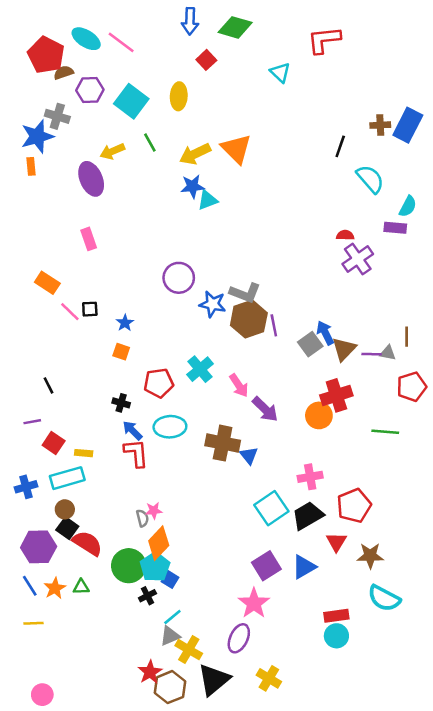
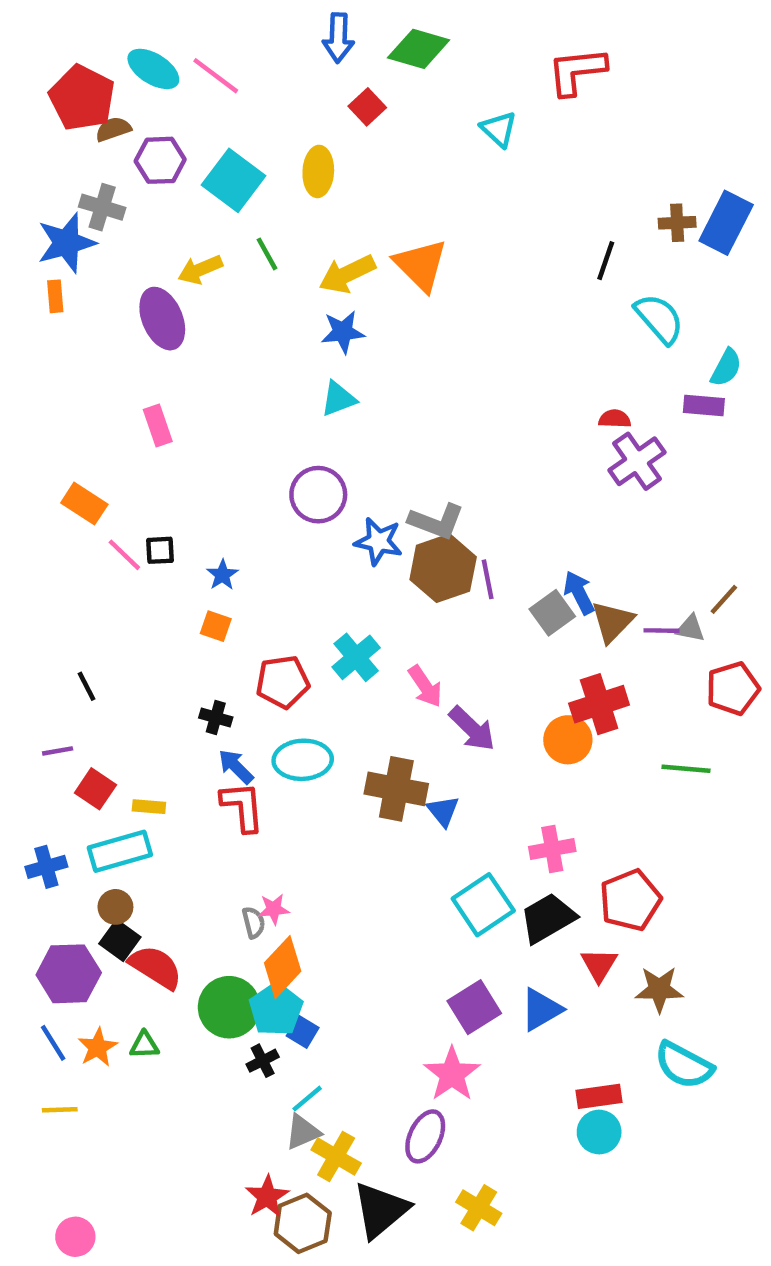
cyan triangle: (208, 200) -> (338, 399), moved
brown line: (407, 337) -> (724, 599), turned 42

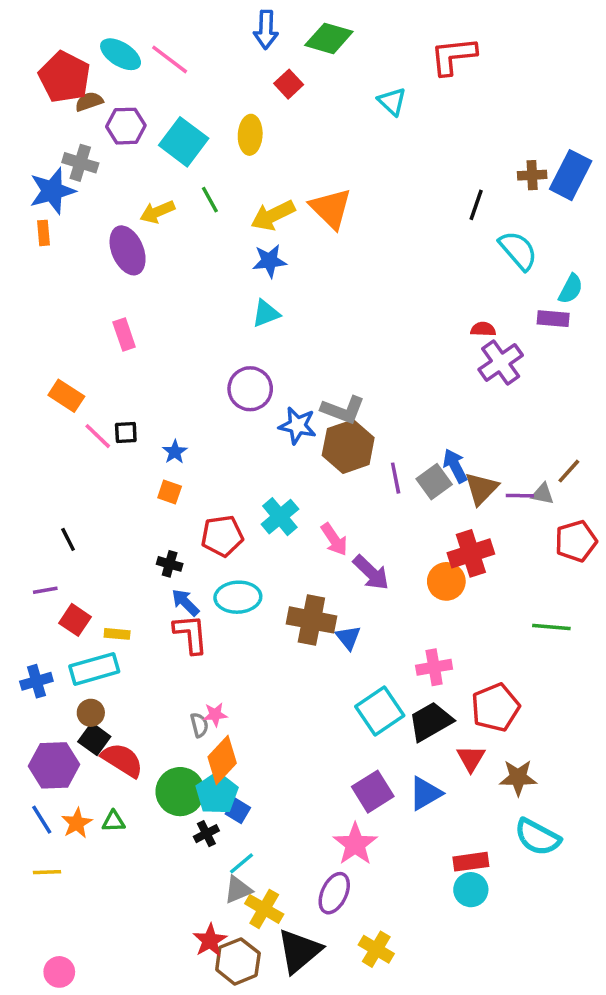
purple line: (488, 579) -> (396, 478), moved
green line: (686, 769) -> (551, 627), moved

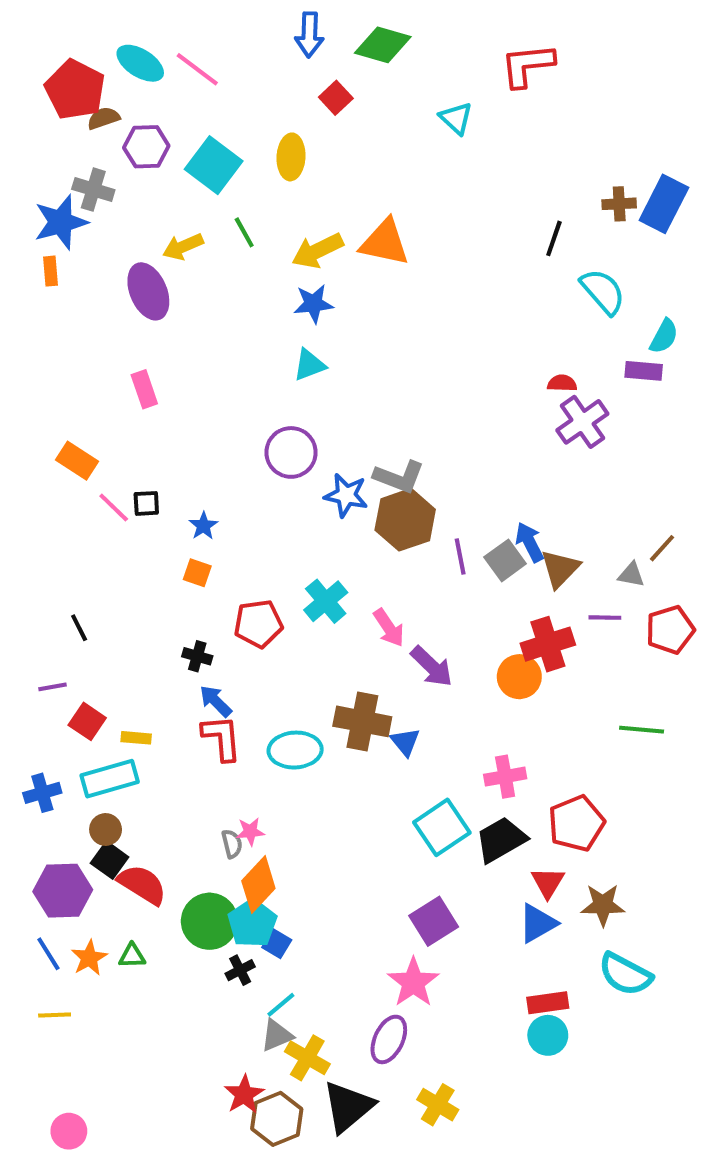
orange triangle: (331, 208) -> (385, 243), turned -33
purple line: (520, 496) -> (605, 618), moved
cyan ellipse: (238, 597) -> (295, 750), moved
blue triangle: (425, 793) -> (538, 923), moved

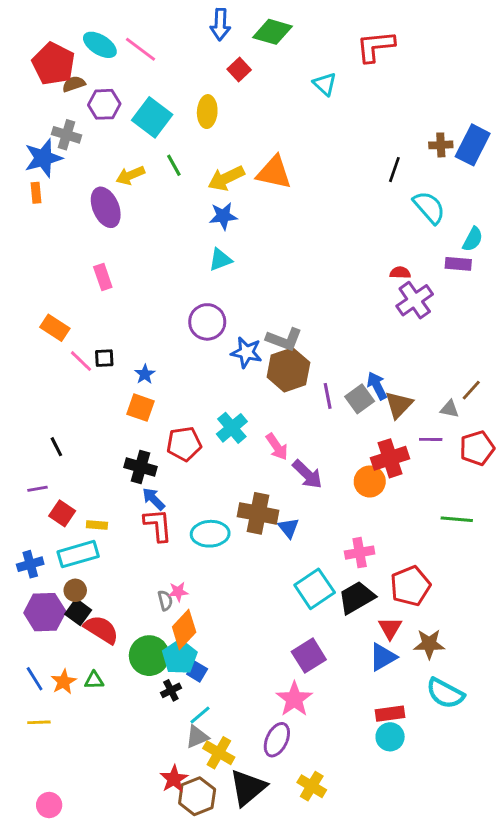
orange square: (197, 573) -> (141, 408), size x1.4
black cross: (197, 656) -> (141, 467), size x1.5
purple hexagon: (63, 891) -> (45, 612), moved

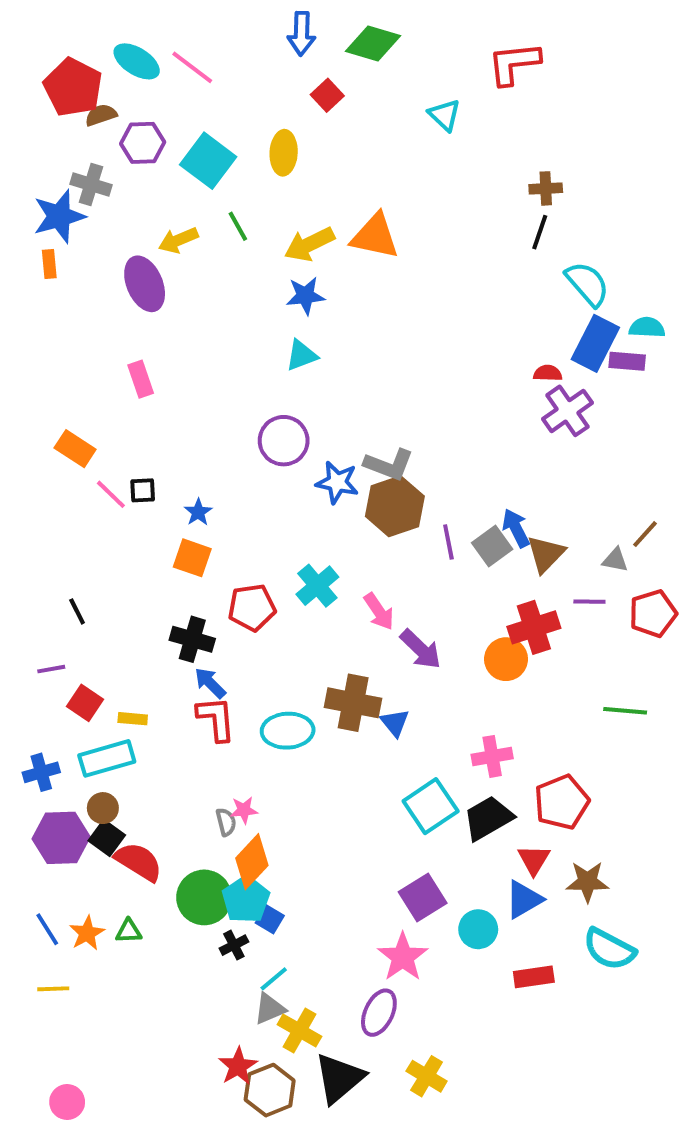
brown cross: (441, 145) -> (546, 188), moved
blue rectangle: (473, 145) -> (595, 343), moved
cyan semicircle: (473, 239) -> (647, 327), turned -115
cyan circle: (390, 737) -> (478, 929), moved

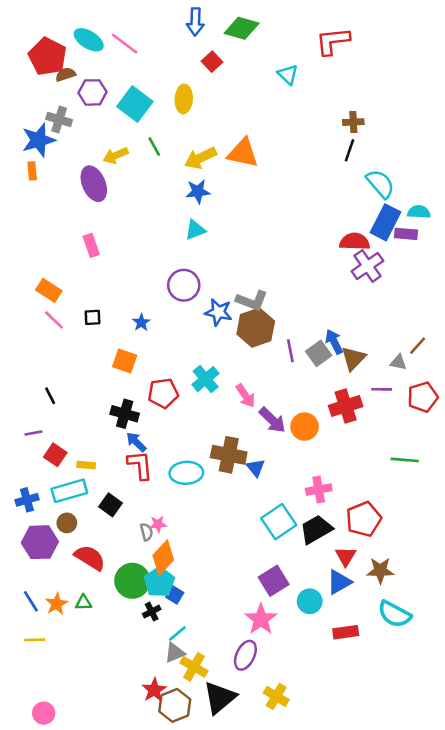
red semicircle: (548, 373) -> (355, 242), size x1.6
pink line: (111, 494) -> (54, 320), moved
blue star: (198, 512) -> (141, 322), moved
orange circle: (506, 659) -> (305, 427), moved
black square: (107, 838) -> (110, 505), moved

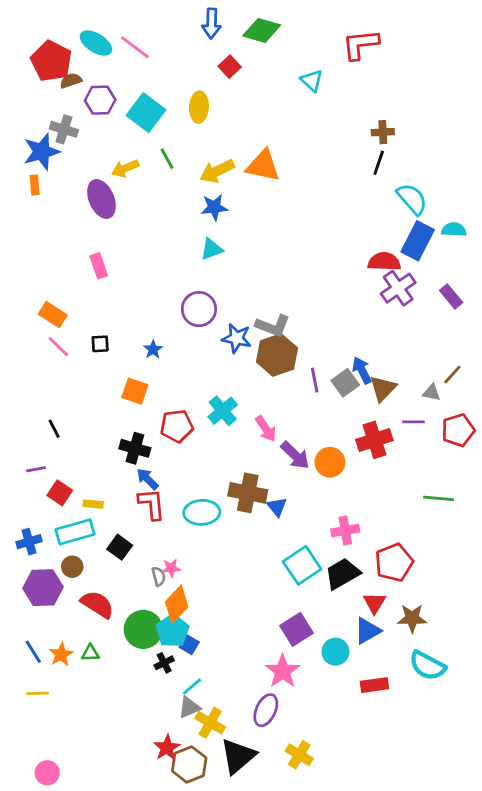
purple rectangle: (406, 234) -> (451, 296), moved, turned 45

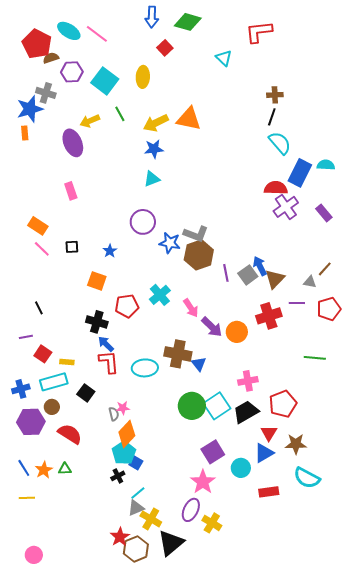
cyan semicircle: (412, 199) -> (280, 143), moved
green circle: (143, 629) -> (192, 406), moved
yellow cross: (299, 755) -> (212, 523), moved

